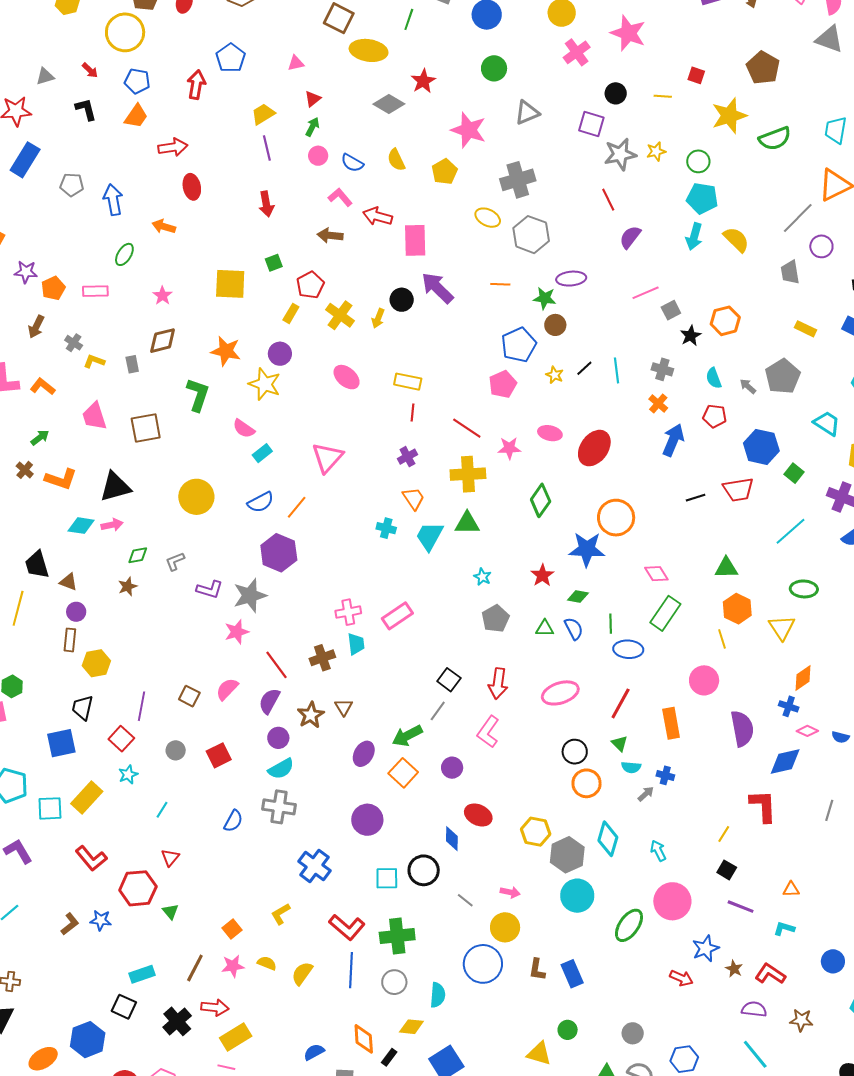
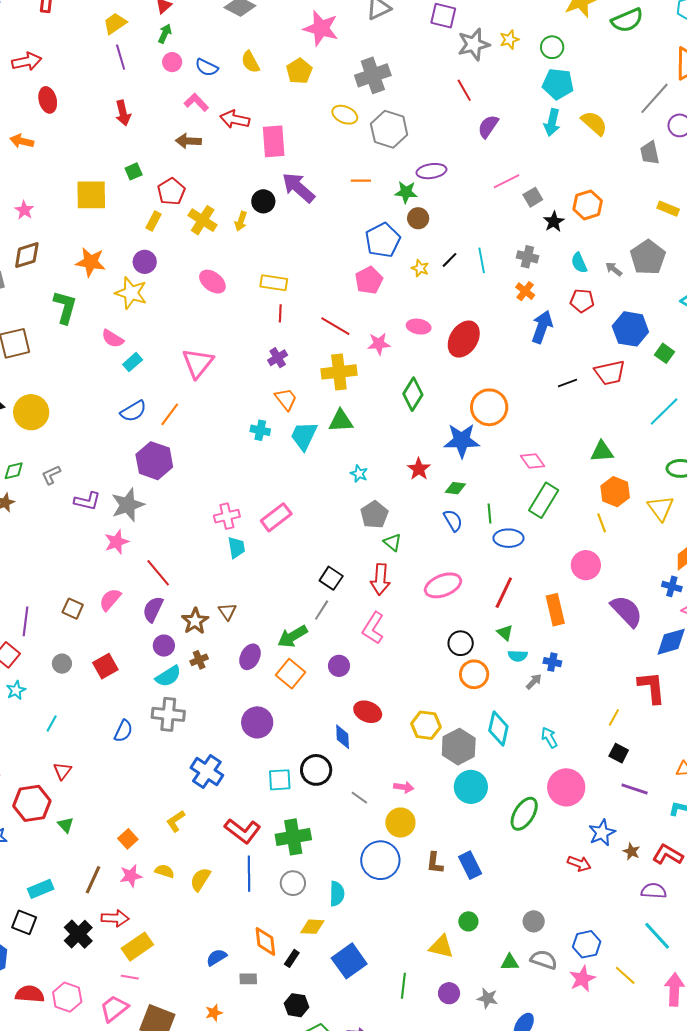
yellow circle: (196, 497) -> (31, 412), moved
green triangle: (545, 628) -> (392, 542), moved, turned 42
brown cross: (322, 658) -> (199, 660), moved, size x0.7
purple semicircle: (742, 729) -> (627, 611), turned -30

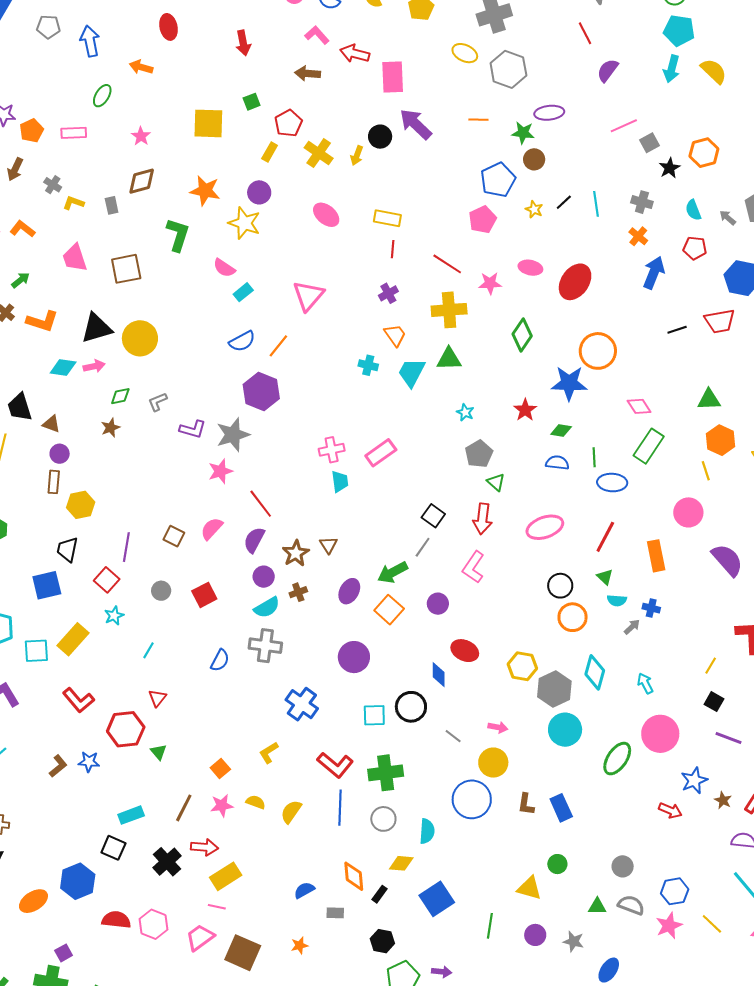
blue semicircle: (453, 520) -> (557, 463), turned -55

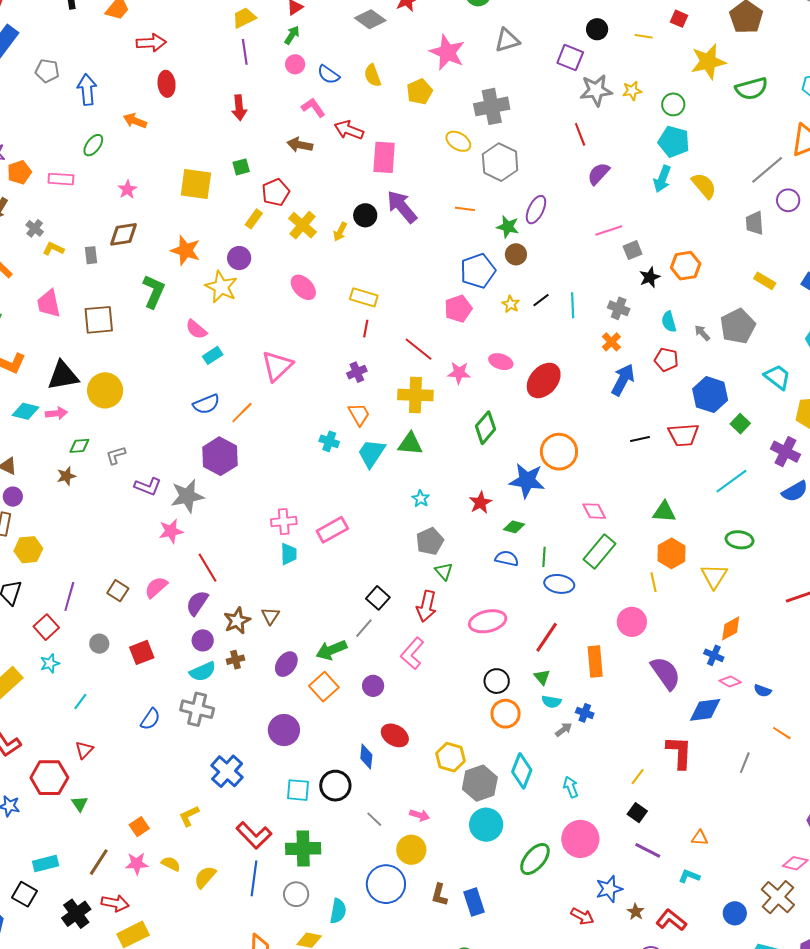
purple ellipse: (549, 113) -> (536, 210), turned -64

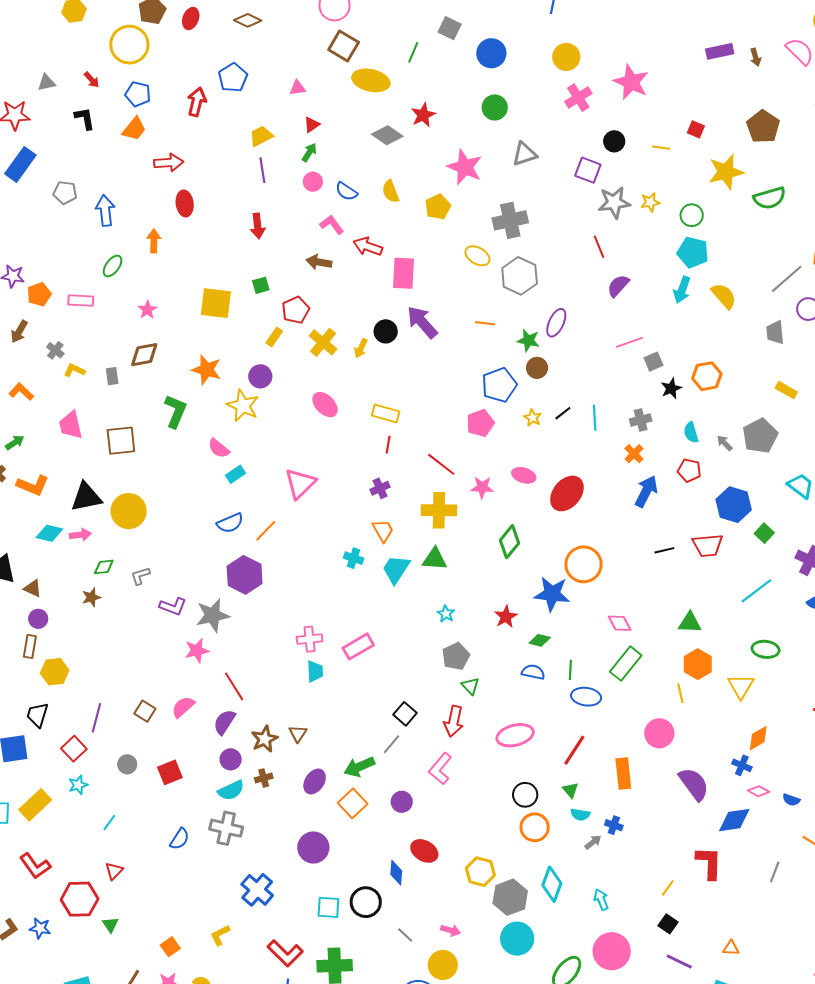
orange arrow: (135, 121) -> (154, 241), turned 70
gray cross: (619, 308) -> (641, 420), turned -35

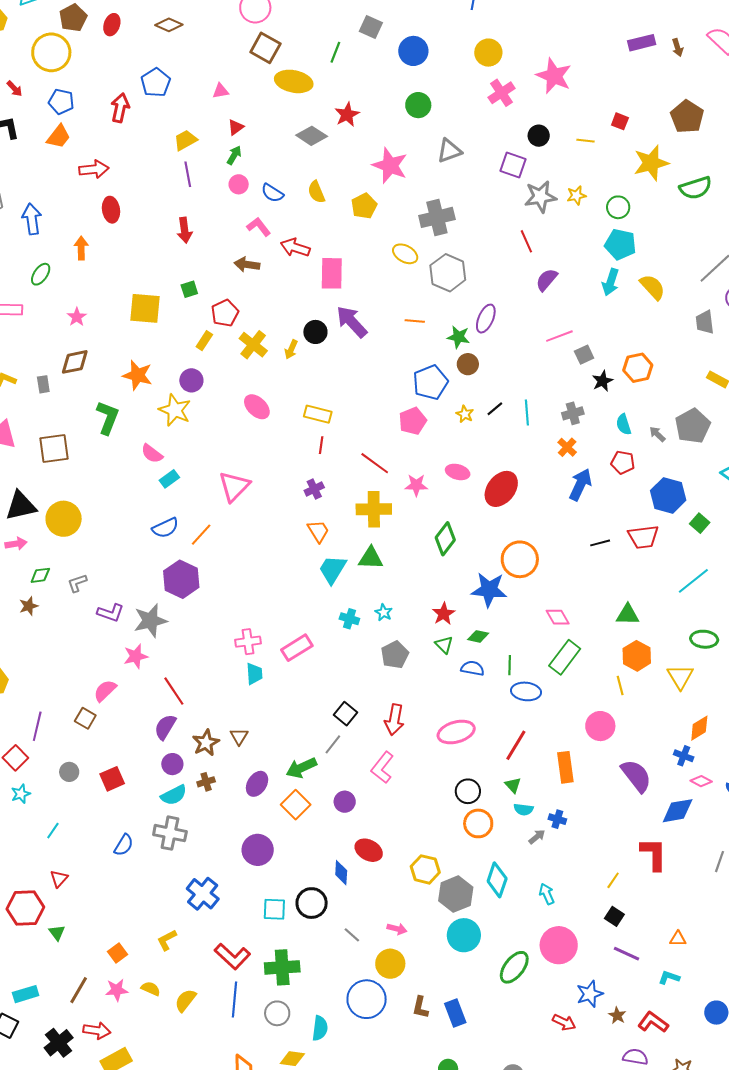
cyan cross: (354, 558) -> (349, 619), moved
green triangle: (470, 686) -> (444, 645), moved
pink semicircle: (183, 707) -> (105, 691), moved

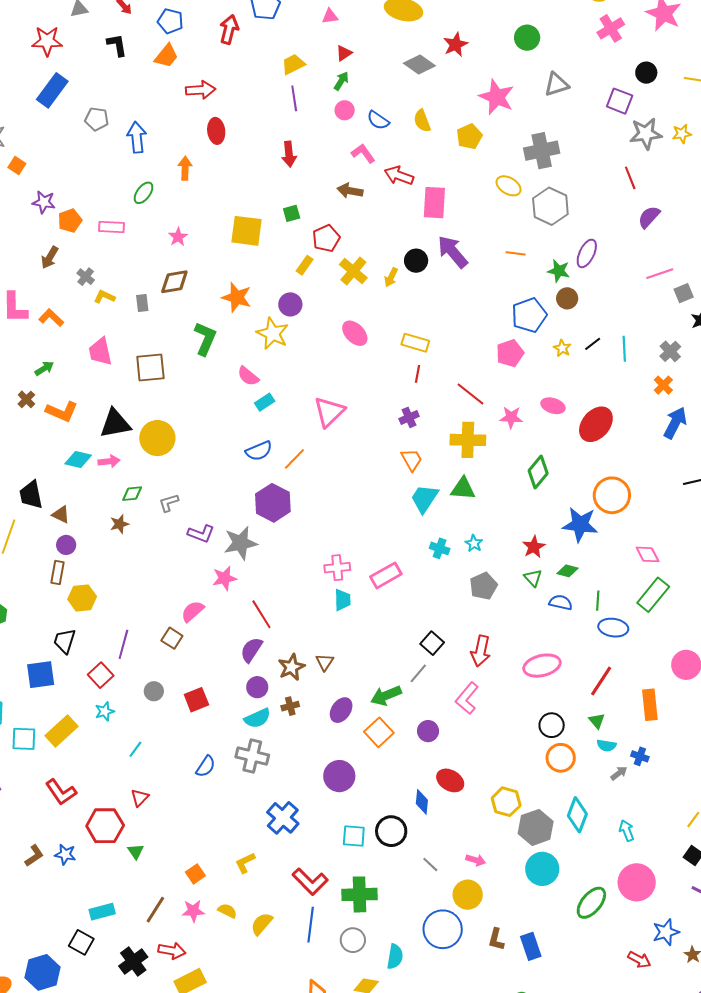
gray cross: (573, 413) -> (670, 351), turned -30

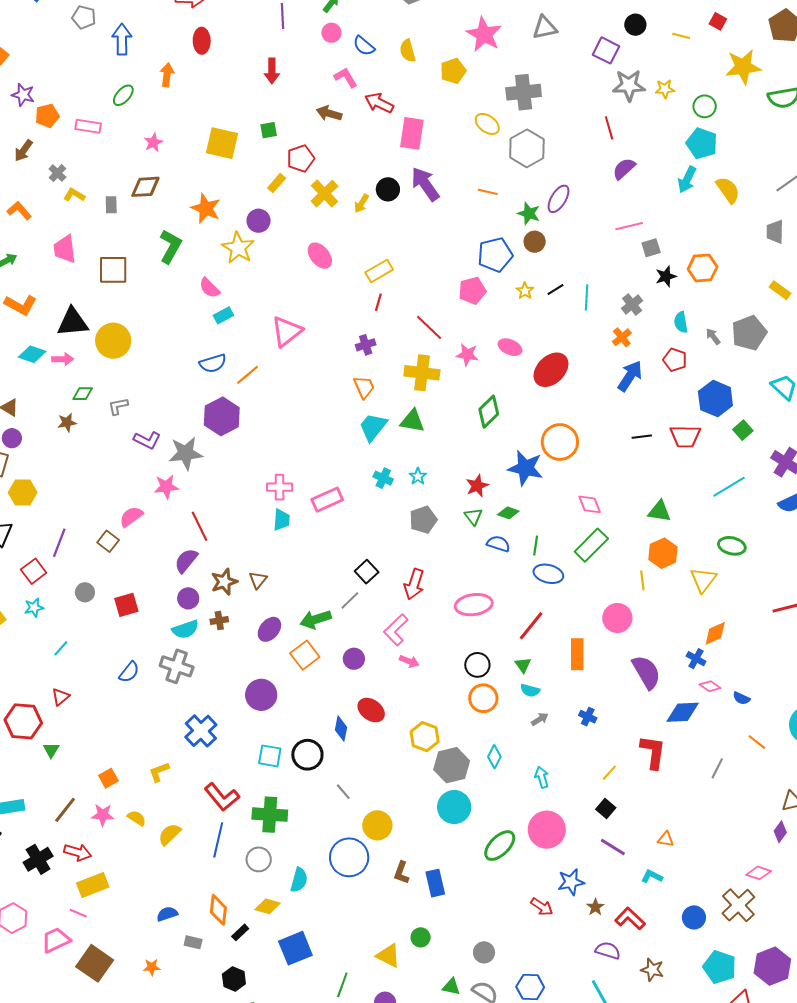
yellow rectangle: (415, 343) -> (379, 271), turned -52
blue cross: (640, 756) -> (588, 717), moved
cyan diamond: (577, 815) -> (494, 757), size x0.7
pink arrow: (476, 860) -> (409, 661), moved

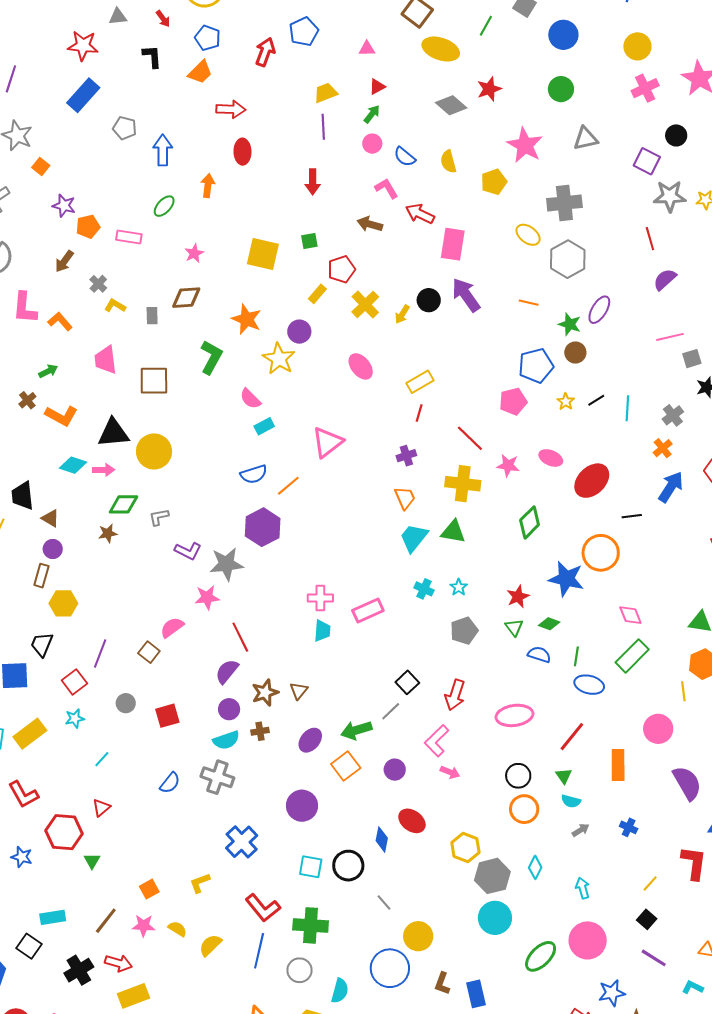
green diamond: (83, 394) -> (123, 504), size x1.4
black line: (642, 437) -> (632, 516), moved

